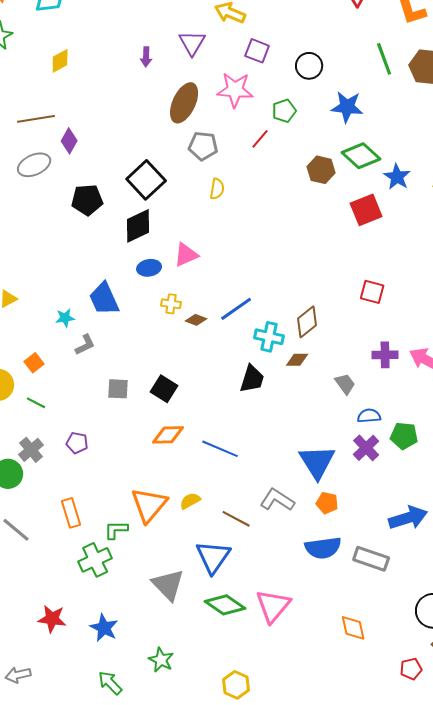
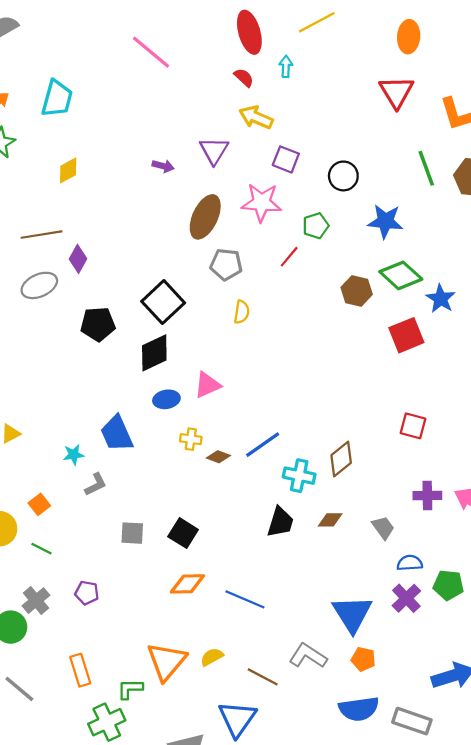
purple arrow: (146, 57) -> (163, 166), turned -78
brown diamond: (297, 360) -> (330, 520), moved

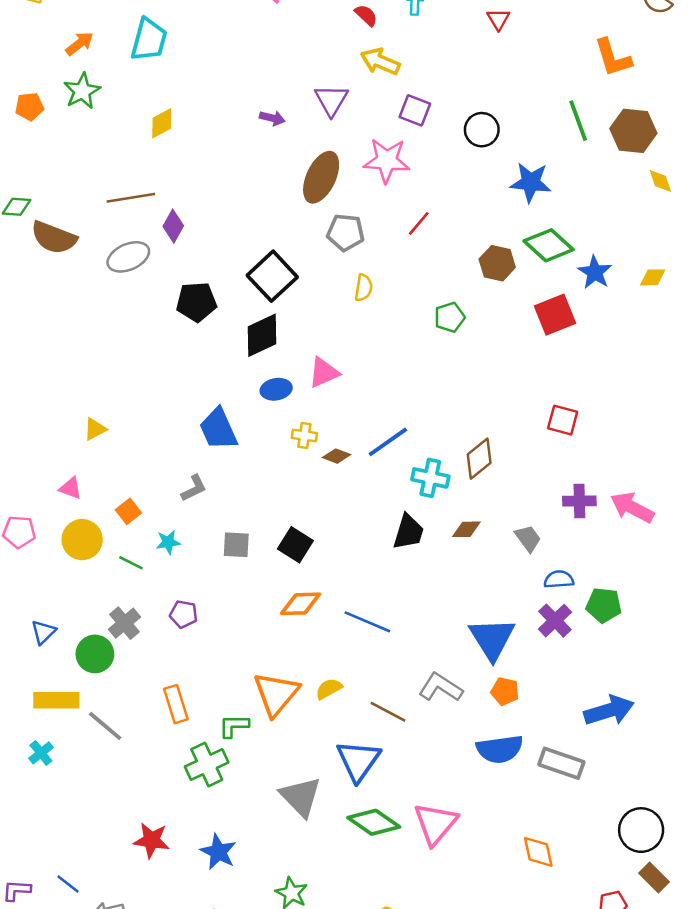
red triangle: (396, 92) -> (498, 19), moved, size x0.6
green pentagon: (316, 226) -> (450, 317), moved
cyan star: (74, 455) -> (168, 542), moved

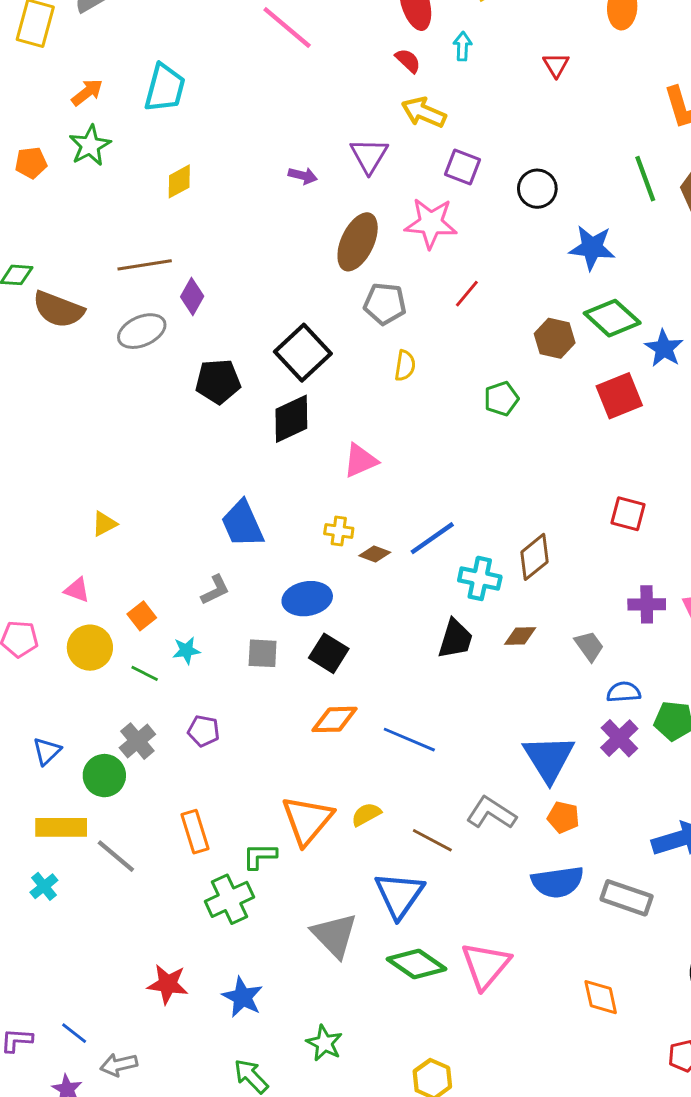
blue ellipse: (276, 389) -> (307, 599), moved, size x1.4

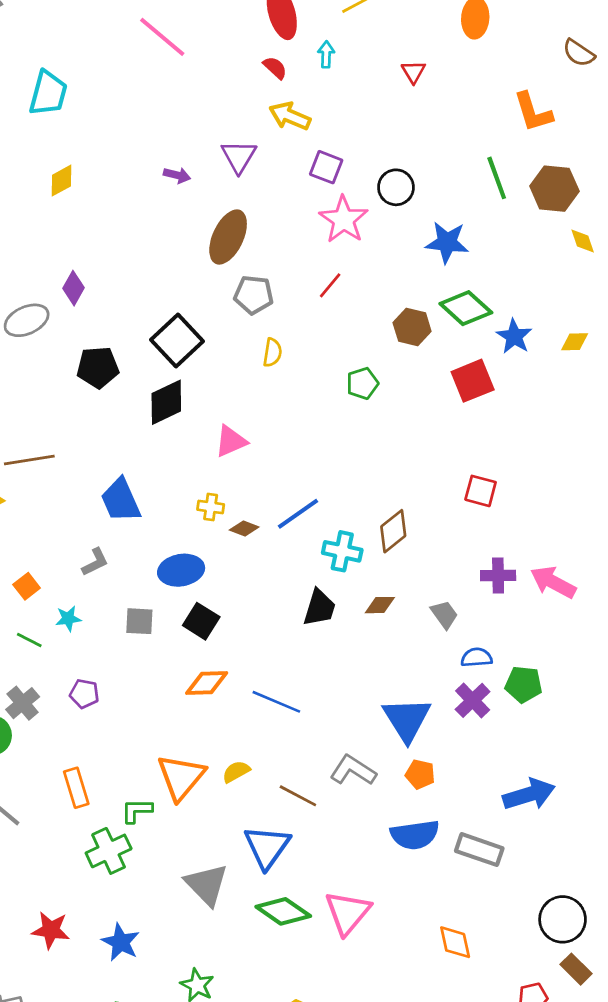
pink star: (431, 223) -> (344, 220), moved, turned 30
brown line: (145, 265) -> (29, 460), moved

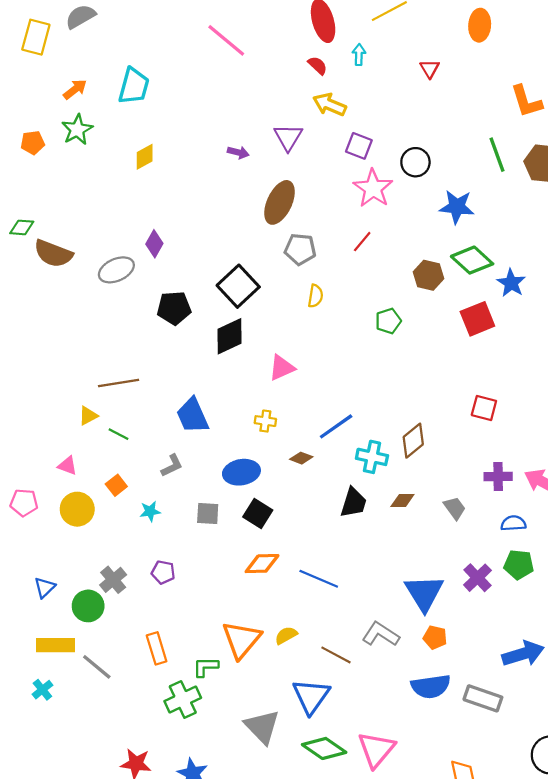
brown diamond: (244, 528) -> (301, 458), moved
green line: (29, 640) -> (119, 434), moved
blue semicircle: (477, 657) -> (513, 523), moved

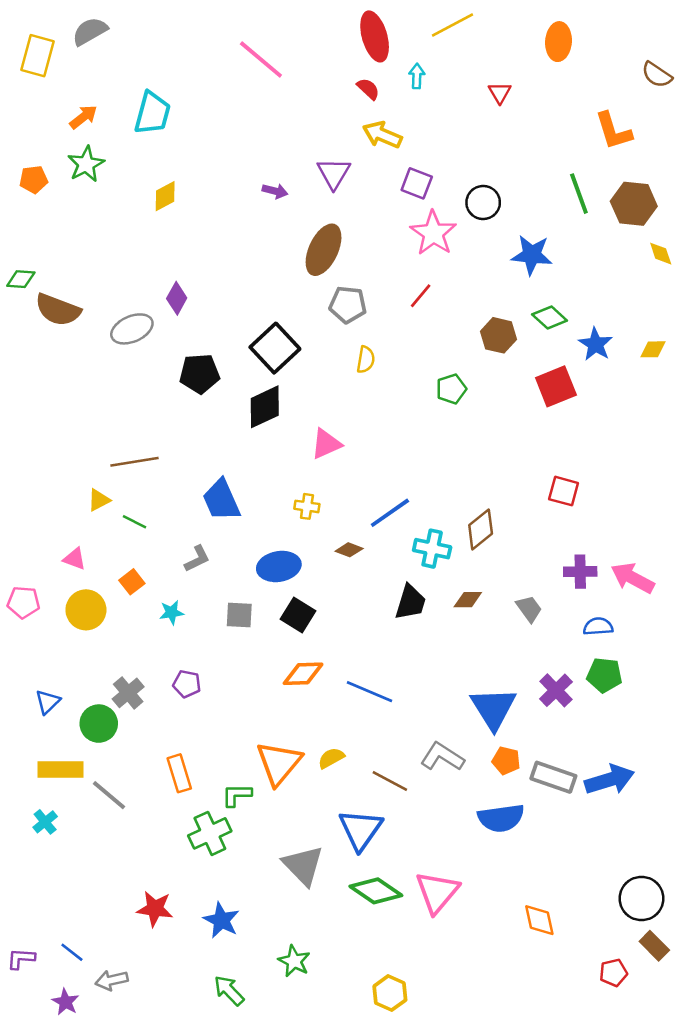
green diamond: (472, 260) -> (550, 317), size x0.7
gray rectangle: (483, 698) -> (553, 777), moved

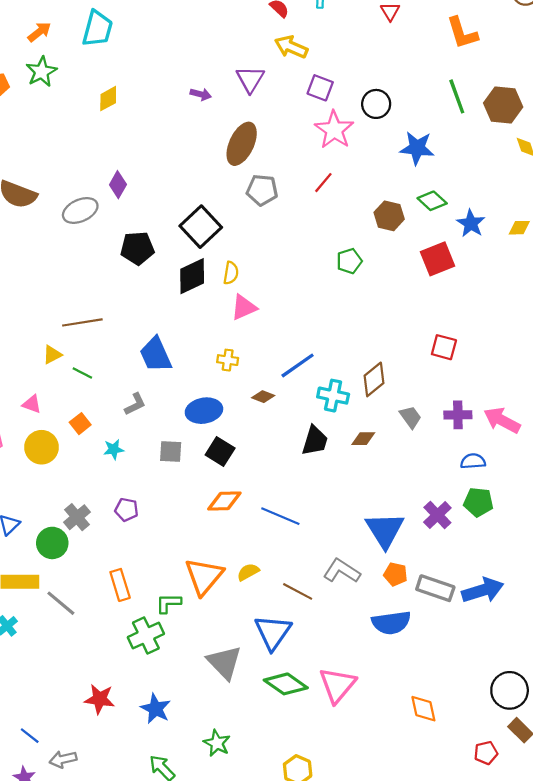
orange L-shape: (613, 131) -> (462, 33), moved
yellow semicircle: (366, 360) -> (231, 273), moved
gray trapezoid: (529, 609) -> (411, 417), moved

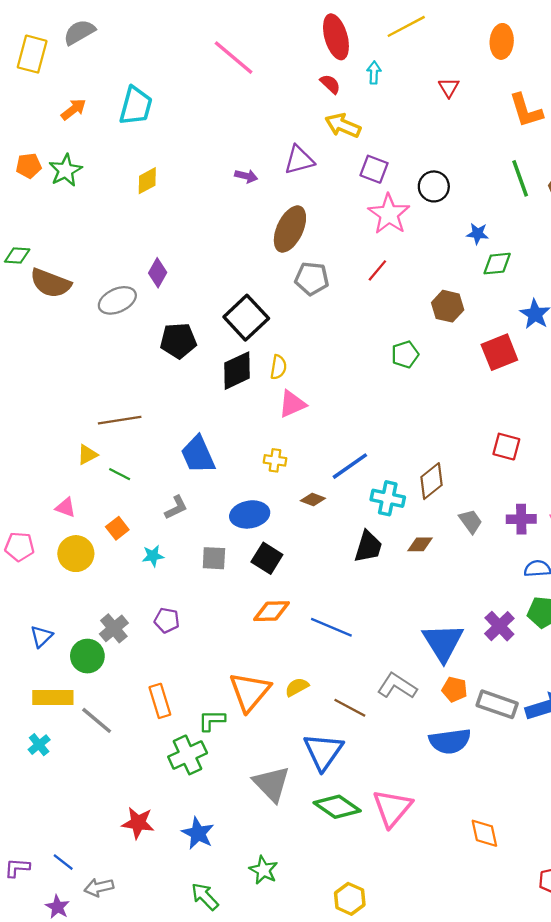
green star: (41, 72) -> (66, 170), moved
purple triangle: (250, 79) -> (299, 160), turned 44
blue star: (417, 148) -> (478, 234), size x0.6
green diamond: (432, 201) -> (497, 264), moved, turned -48

